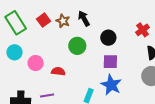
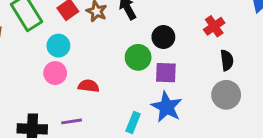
green circle: (77, 46) -> (138, 57), moved
cyan circle: (14, 52) -> (58, 46), moved

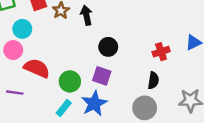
red cross: (214, 26) -> (161, 52), moved
green circle: (138, 57) -> (70, 81), moved
red semicircle: (89, 86) -> (37, 68), size x1.5

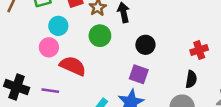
green circle: (70, 81) -> (100, 36), moved

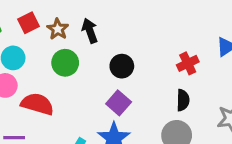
purple square: (139, 74) -> (119, 103), turned 30

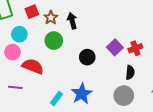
black circle: (122, 66) -> (87, 57), moved
purple square: (119, 103) -> (115, 47), moved

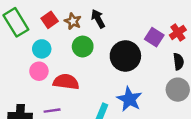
black circle: (87, 57) -> (125, 56), size x1.6

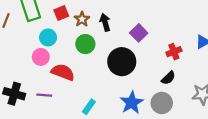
purple square: (154, 37) -> (139, 33), moved
black semicircle: (178, 62) -> (168, 78), turned 40
blue star: (129, 99) -> (132, 103), moved

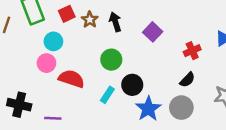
green circle: (85, 44) -> (111, 60), moved
black circle: (122, 62) -> (132, 85), moved, size x0.7
purple line: (44, 95) -> (53, 118), moved
cyan rectangle: (89, 107) -> (107, 95), moved

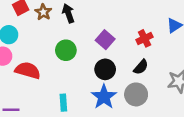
purple square: (153, 32) -> (105, 40), moved
black circle: (132, 85) -> (105, 69), moved
cyan rectangle: (107, 95) -> (63, 103), moved, turned -35

